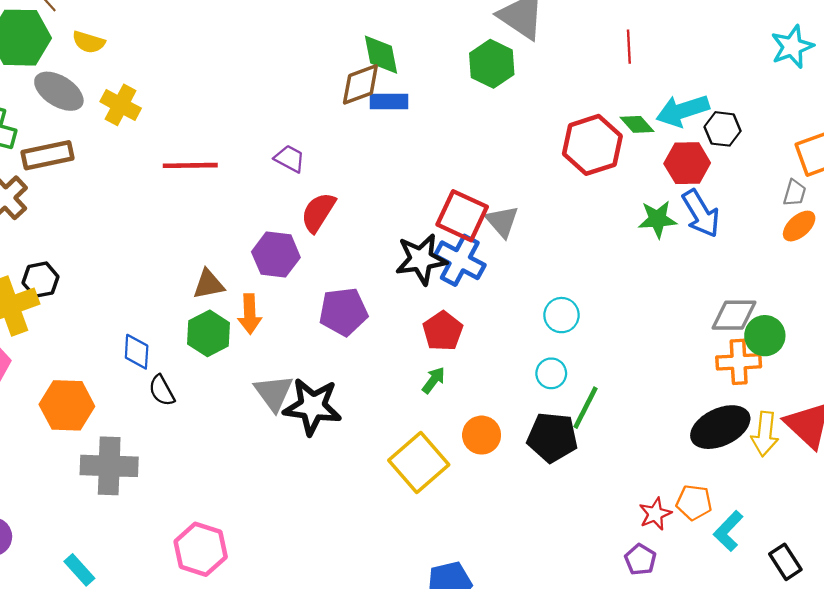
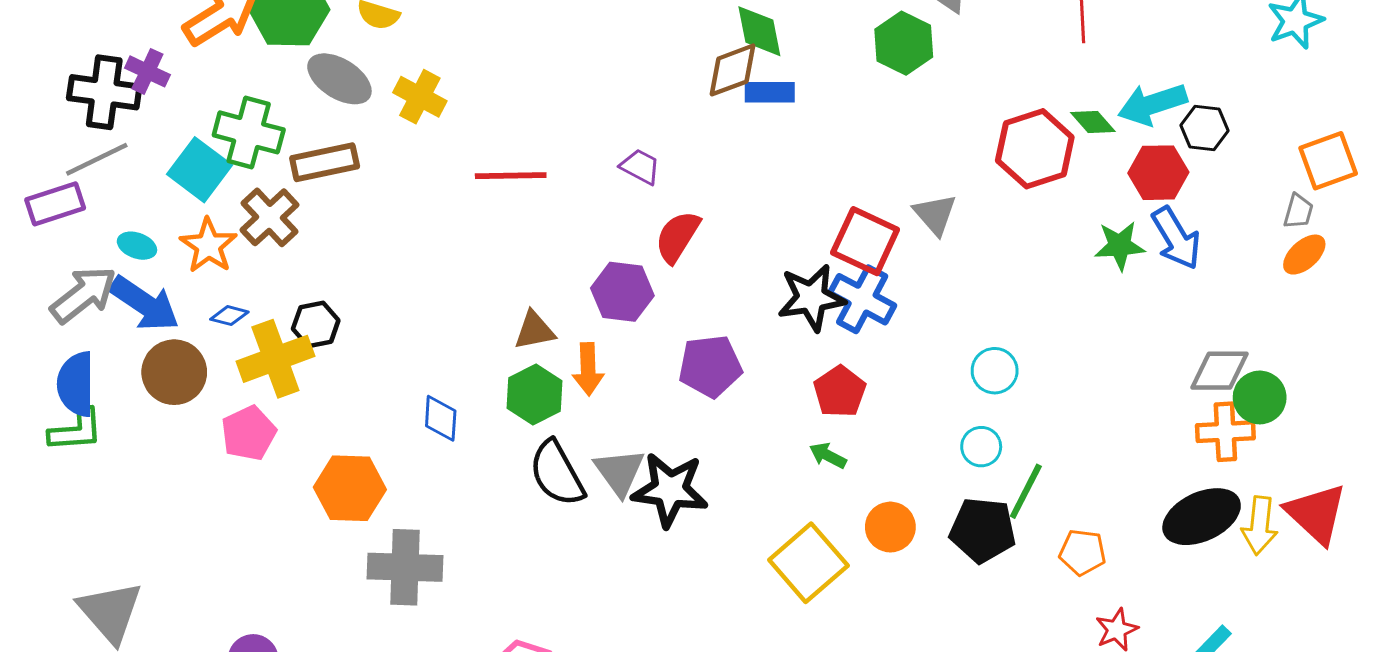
gray triangle: (502, 221) -> (935, 214), moved
green arrow: (434, 380) -> (828, 456), turned -100
black semicircle: (162, 390) -> (557, 473), moved, size x1.6
orange pentagon: (694, 502) -> (1082, 552), moved

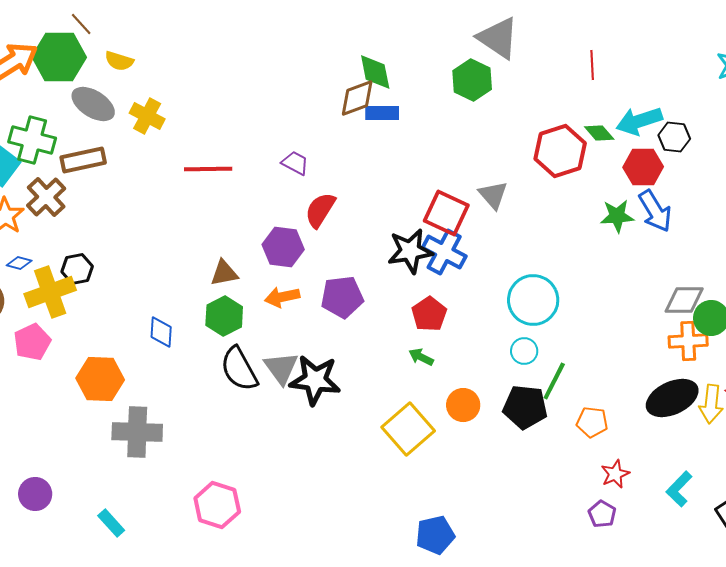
orange arrow: (588, 369) -> (282, 297), moved, turned 80
cyan circle: (995, 371) -> (533, 300), size x1.6

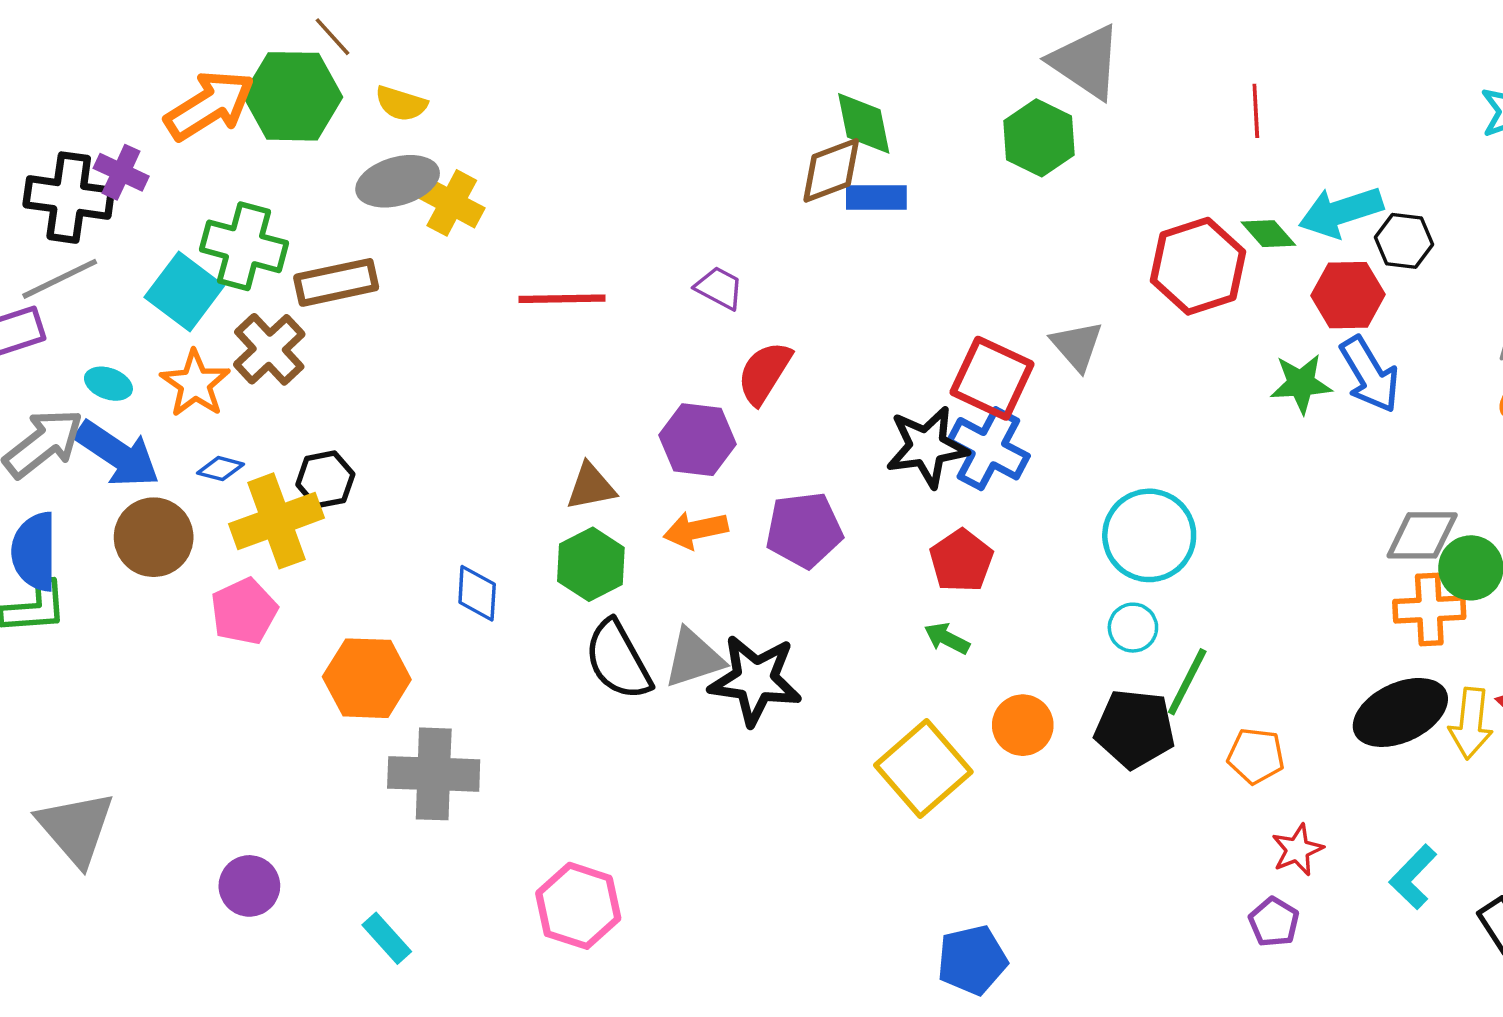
gray ellipse: (93, 104) -> (398, 181), moved, turned -48
gray triangle: (281, 368) -> (694, 658), turned 48

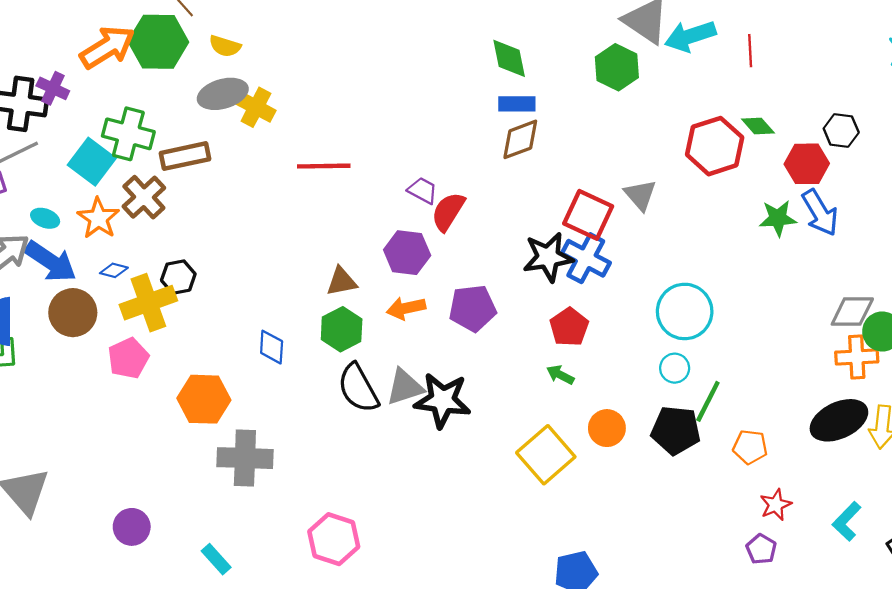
brown diamond: (831, 170) -> (520, 139), moved
cyan arrow: (1341, 212) -> (690, 36), moved
purple trapezoid: (719, 288) -> (423, 190), moved

